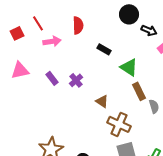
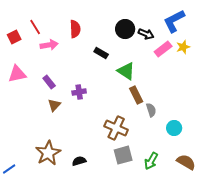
black circle: (129, 14) -> (125, 29), moved
purple cross: (76, 80) -> (79, 92), moved, turned 32
brown triangle: (102, 101) -> (54, 105), moved, turned 40

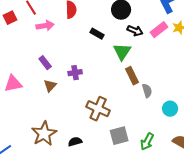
black arrow: (146, 34) -> (135, 31), moved
green triangle: (126, 71) -> (122, 52), turned 30
pink triangle: (17, 74) -> (13, 84), moved
brown cross: (116, 128) -> (98, 109), moved

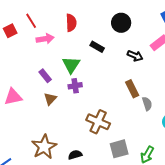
black arrow: (135, 31) -> (135, 56), moved
green triangle: (122, 52) -> (71, 65), moved

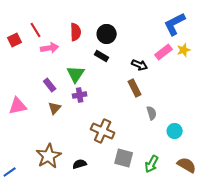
black circle: (121, 23) -> (107, 34), moved
brown rectangle: (132, 89) -> (135, 88), moved
gray square: (119, 149) -> (124, 158), turned 30

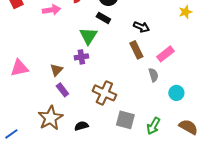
pink rectangle: (164, 52) -> (165, 54), moved
green triangle: (76, 74) -> (88, 36), moved
purple rectangle: (50, 85) -> (62, 90), moved

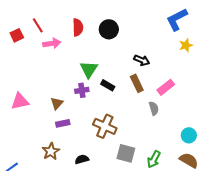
black rectangle: (103, 18) -> (108, 85), moved
purple rectangle: (62, 90) -> (63, 123), turned -64
cyan circle: (176, 93) -> (189, 135), moved
brown star: (50, 118) -> (51, 151), size x0.7

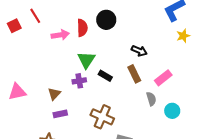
red semicircle: (78, 27) -> (82, 28), moved
pink arrow: (52, 43) -> (60, 35), moved
cyan circle: (189, 135) -> (172, 111), moved

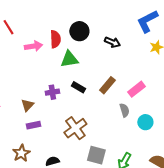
black arrow: (139, 51) -> (112, 42), moved
green triangle: (86, 60) -> (69, 59), moved, turned 48
brown rectangle: (134, 74) -> (107, 85), turned 66
brown cross: (102, 117) -> (75, 128), turned 30

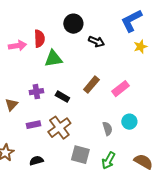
black circle: (79, 31) -> (73, 24), moved
black rectangle: (78, 87) -> (62, 97), moved
gray semicircle: (124, 110) -> (107, 129), moved
purple rectangle: (33, 125) -> (33, 125), moved

